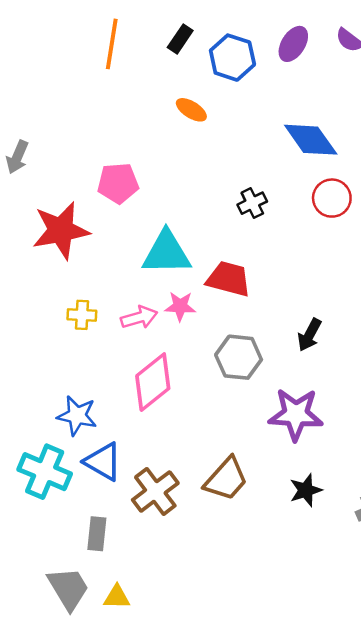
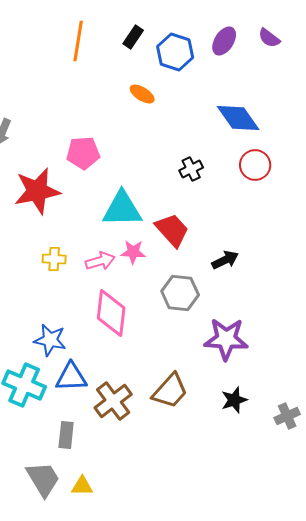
red trapezoid: (229, 279) -> (172, 230), turned 33
black arrow: (309, 335) -> (225, 260), moved, turned -144
pink diamond: (153, 382) -> (111, 313), turned -45
blue triangle: (103, 462) -> (71, 377), turned -32

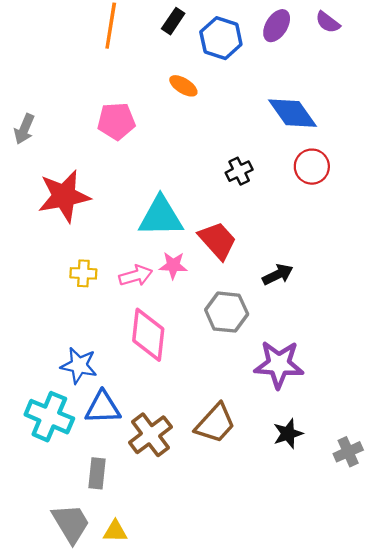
pink pentagon: (83, 153) -> (116, 121), moved

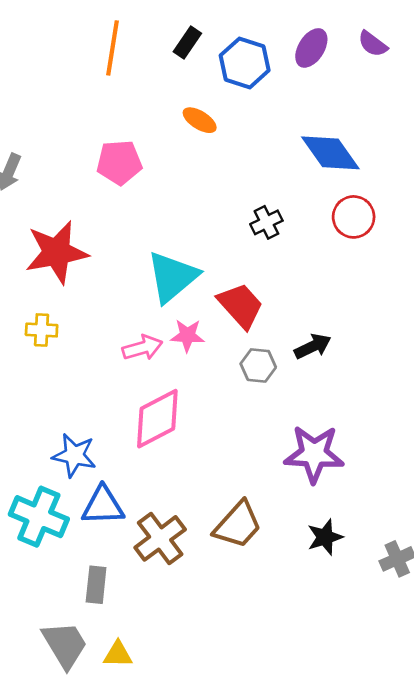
cyan triangle: (161, 217) -> (172, 277), turned -39
yellow cross: (83, 273) -> (42, 330), moved
gray hexagon: (227, 312) -> (258, 365), moved, size x0.7
pink diamond: (148, 335) -> (157, 419), turned 56

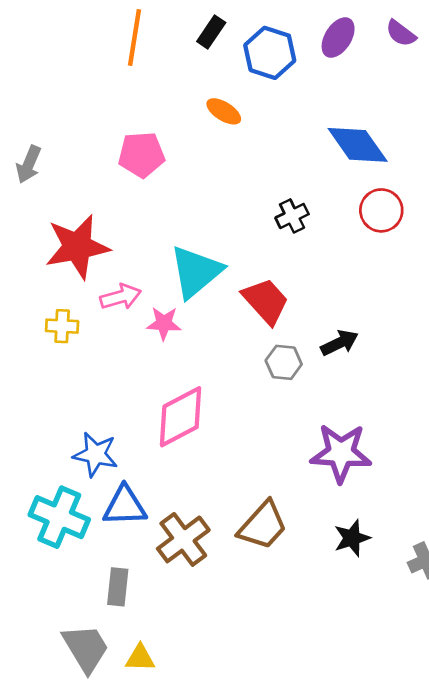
pink star: (187, 335) -> (164, 323), moved
pink arrow: (142, 348) -> (121, 297), moved

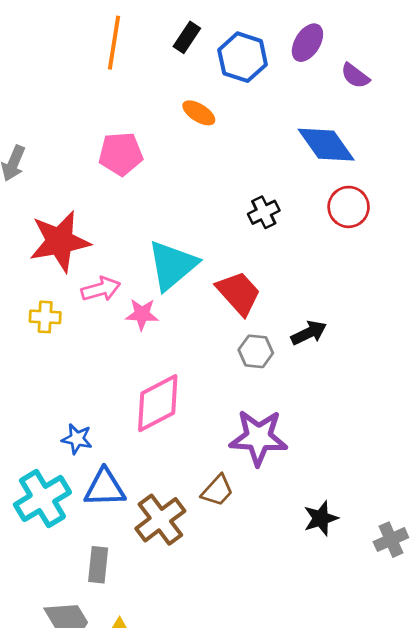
purple semicircle: (401, 33) -> (355, 76), moved
purple star: (341, 453) -> (258, 438), moved
blue star: (95, 454) -> (77, 439), size x0.7
cyan cross: (59, 517) -> (42, 498), turned 36
brown trapezoid: (263, 525) -> (217, 491), moved, size x0.7

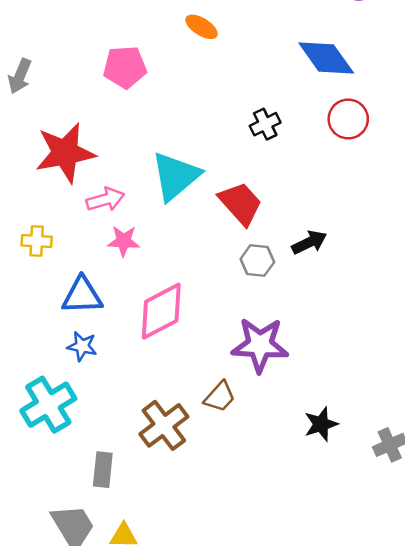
pink star: (142, 314) -> (124, 241), moved
yellow cross: (45, 317) -> (37, 241), moved
blue triangle: (105, 488) -> (82, 296), moved

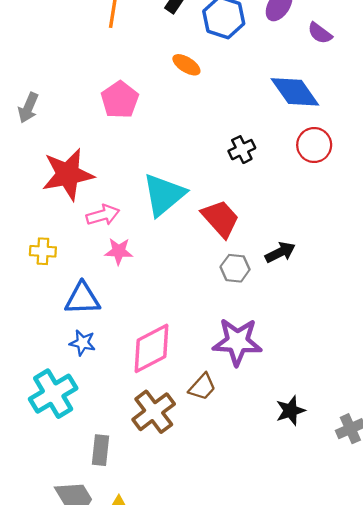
pink pentagon: (125, 67) -> (120, 100), turned -30
pink diamond: (161, 311) -> (151, 348), moved

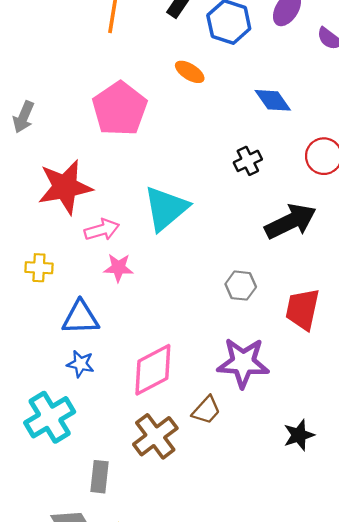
blue diamond: (295, 92) -> (273, 100), moved, size x0.7
pink pentagon: (120, 100) -> (120, 109), size x1.4
red trapezoid: (220, 218) -> (302, 309), moved, turned -126
black arrow: (280, 252) -> (291, 221), moved, size x1.6

